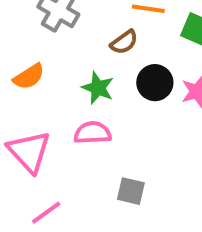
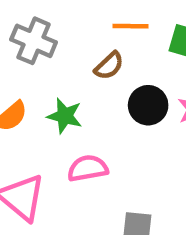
green star: (98, 88) -> (65, 116), moved

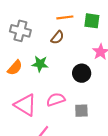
black circle: (148, 105) -> (82, 73), moved
pink semicircle: (88, 168) -> (56, 99), moved

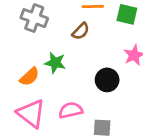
orange semicircle: (15, 68) -> (29, 77), moved

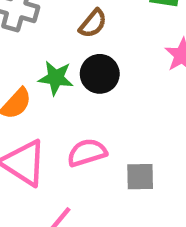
black circle: (107, 80) -> (100, 74), moved

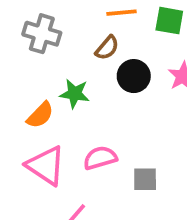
black circle: (100, 74) -> (134, 76), moved

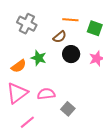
pink triangle: (46, 166) -> (17, 93), turned 40
gray square: (145, 179) -> (68, 109), turned 32

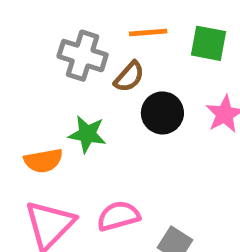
gray cross: (27, 24) -> (83, 56), moved
orange semicircle: (19, 66) -> (43, 161), turned 35

